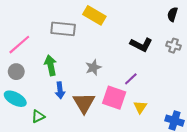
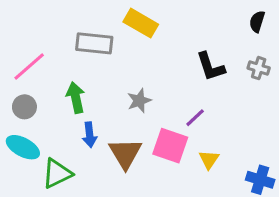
black L-shape: (141, 45) -> (211, 67), turned 45
green triangle: (38, 116) -> (57, 174), size x1.5

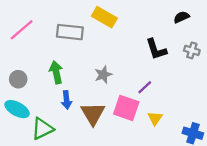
black semicircle: (257, 22) -> (181, 17), moved, turned 49
pink line: (29, 67) -> (22, 30), moved

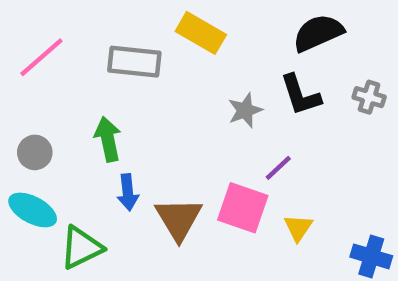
black semicircle: (181, 17) -> (318, 33), moved, size x1.6
gray star: (103, 75) -> (245, 110), moved

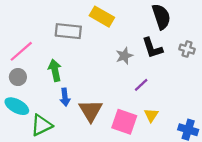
black semicircle: (318, 33) -> (161, 17), turned 95
pink line: (41, 57) -> (21, 51), moved
pink square: (243, 208) -> (124, 122), moved

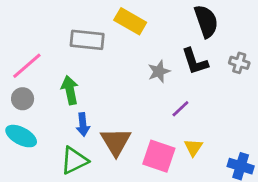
green triangle: (41, 125) -> (74, 160), moved

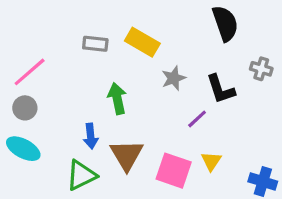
yellow rectangle: (130, 21) -> (142, 42), moved
gray rectangle: (87, 40) -> (95, 44), size x0.7
black L-shape: (195, 61) -> (221, 89), moved
green arrow: (70, 90) -> (117, 99), moved

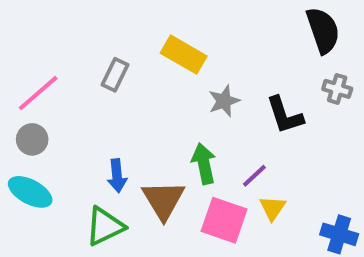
black semicircle: (225, 23) -> (323, 30), moved
gray rectangle: (95, 44) -> (115, 75), moved, turned -70
green arrow: (117, 99) -> (204, 164), moved
purple line: (197, 119) -> (254, 176), moved

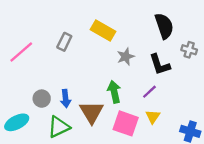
black semicircle: (323, 30) -> (164, 26), moved
gray circle: (32, 139) -> (42, 99), moved
purple line: (254, 176) -> (149, 92), moved
cyan ellipse: (30, 192) -> (17, 122), moved, turned -55

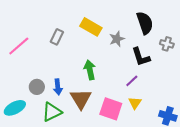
gray star: (126, 57) -> (117, 39), moved
green arrow: (114, 92) -> (90, 70), moved

